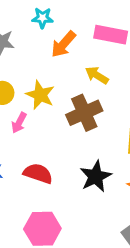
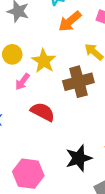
red semicircle: (38, 173) -> (43, 112), moved
black star: (96, 176) -> (79, 158), moved

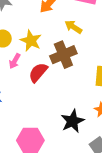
red semicircle: (43, 112) -> (38, 73), moved, turned -70

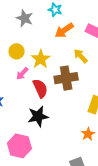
red semicircle: (38, 73) -> (40, 88), turned 102
black star: (73, 121) -> (38, 116), moved

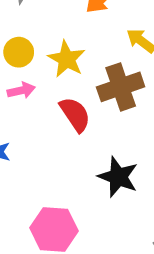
pink arrow: (22, 74) -> (21, 90), moved, turned -136
black star: (38, 116) -> (118, 177), moved, turned -30

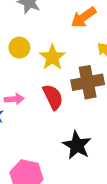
pink arrow: (21, 90) -> (14, 99), moved

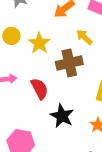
red semicircle: (53, 97) -> (40, 89), moved

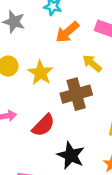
red semicircle: (40, 89) -> (43, 125), turned 75

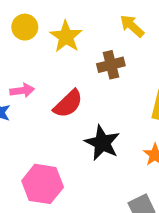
brown cross: (76, 94) -> (111, 65), size x0.7

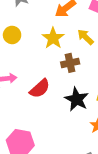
yellow star: (66, 37) -> (53, 38), moved
black star: (102, 143) -> (77, 99), moved

